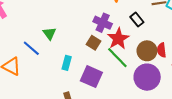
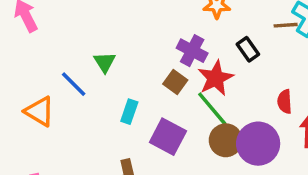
brown circle: (147, 51) -> (226, 140), moved

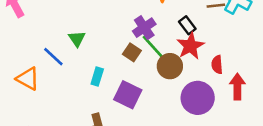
purple cross: (192, 51) -> (144, 28), turned 30
red star: (216, 78) -> (190, 46), moved
green line: (212, 109) -> (154, 48), moved
brown circle: (226, 140) -> (170, 66), moved

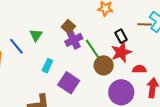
purple cross: (144, 28) -> (74, 40), moved
brown square: (132, 52) -> (68, 27), moved
red semicircle: (217, 65) -> (139, 69), turned 88

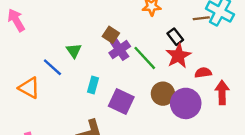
brown circle: (104, 65) -> (163, 94), moved

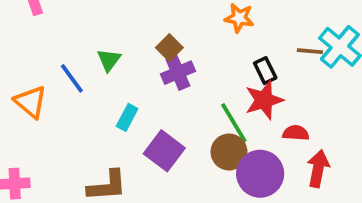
green line: (145, 58) -> (234, 123), moved

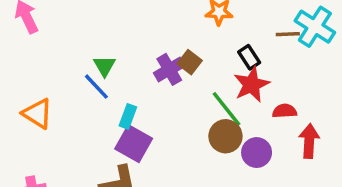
brown square: (169, 48) -> (190, 62), moved
blue line: (72, 78) -> (96, 87), moved
purple square: (164, 151) -> (134, 144), moved
purple circle: (260, 174) -> (257, 153), size x0.7

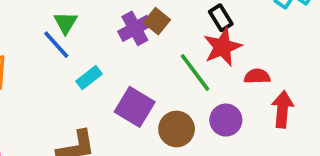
cyan rectangle: (128, 116) -> (89, 78), turned 30
brown circle: (225, 136) -> (177, 129), moved
purple square: (134, 144) -> (135, 107), moved

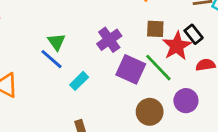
black rectangle: (221, 18) -> (194, 34), moved
brown square: (157, 21) -> (155, 29), moved, turned -30
purple square: (135, 107) -> (131, 69), moved

